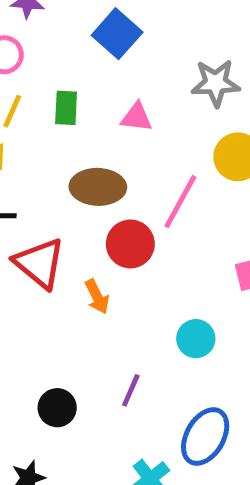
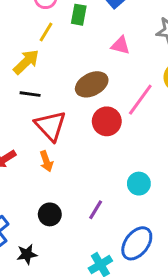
green rectangle: (66, 108) -> (79, 15), moved
brown ellipse: (98, 187) -> (92, 84), turned -36
orange arrow: (97, 297) -> (46, 161), moved

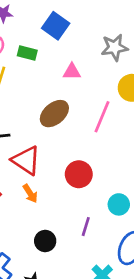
green rectangle: (79, 15) -> (27, 53), turned -72
red circle: (107, 121) -> (79, 174), moved
cyan circle: (139, 184) -> (119, 204), moved

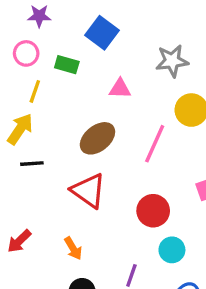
red triangle: (26, 160) -> (89, 191), moved
red circle: (79, 174) -> (153, 211), moved
orange arrow: (30, 193) -> (73, 248), moved

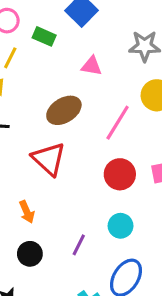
red circle: (153, 211) -> (120, 174), moved

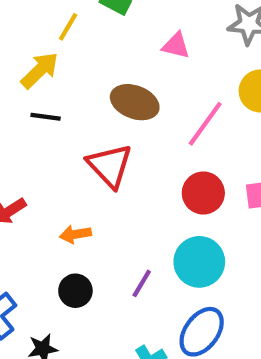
brown ellipse: (64, 110) -> (135, 102), turned 48
orange arrow: (27, 212) -> (75, 234), turned 100
cyan circle: (121, 226) -> (199, 262), size x1.5

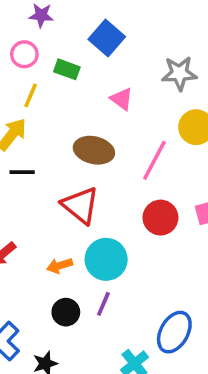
pink triangle: (176, 45) -> (122, 99), turned 30
cyan circle: (199, 262) -> (106, 259), moved
purple line: (142, 283) -> (103, 304), moved

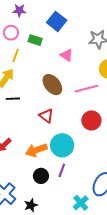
brown ellipse: (94, 150) -> (52, 85), turned 40
pink line: (154, 160) -> (87, 89), turned 50
red triangle: (80, 205) -> (46, 116), size x0.7
orange arrow: (60, 266) -> (36, 150), size x1.5

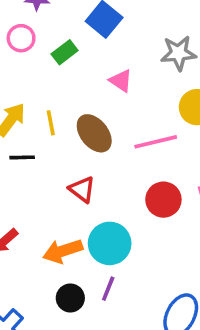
green rectangle: (35, 40) -> (65, 52), turned -56
yellow line: (16, 56) -> (51, 123), moved, turned -32

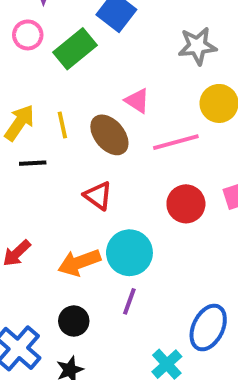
green rectangle: (65, 52) -> (75, 49), size x1.5
pink triangle: (121, 81) -> (137, 101), moved
black circle: (70, 298) -> (74, 321), moved

